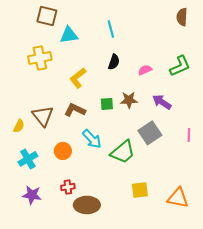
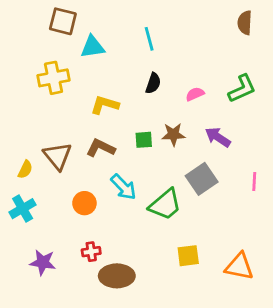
yellow L-shape: (78, 78) -> (105, 105), turned 55
cyan cross: (28, 159) -> (23, 209), moved

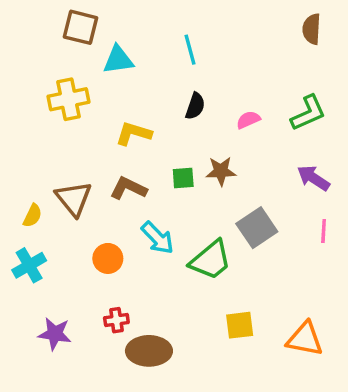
purple arrow: (218, 137) -> (313, 178), moved

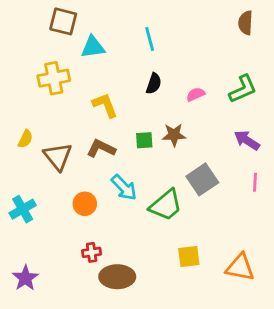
yellow L-shape: (134, 133) -> (105, 105), turned 52
yellow semicircle: (33, 216) -> (25, 139), moved
purple star: (55, 334) -> (25, 278), moved, turned 30

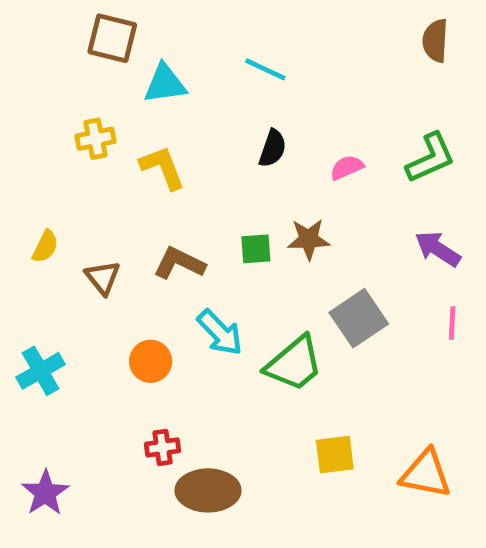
cyan line: (150, 39) -> (265, 69), turned -50
yellow cross: (54, 78) -> (96, 139), size x0.7
yellow L-shape: (105, 105) -> (163, 167), moved
brown triangle: (58, 156) -> (103, 278), size x0.7

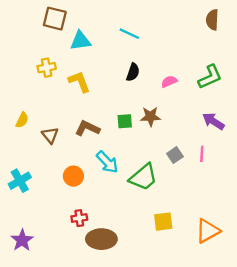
gray square: (359, 318) -> (175, 155), size x0.6
pink line: (452, 323) -> (202, 154), moved
orange triangle: (426, 474) -> (208, 231), turned -40

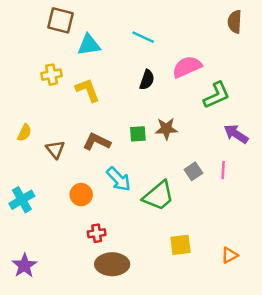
green L-shape: (210, 77) -> (217, 95), moved
pink semicircle: (169, 82) -> (187, 67), moved, size x1.6
red cross: (79, 218) -> (97, 233), moved
orange triangle: (208, 231) -> (230, 255), size x0.6

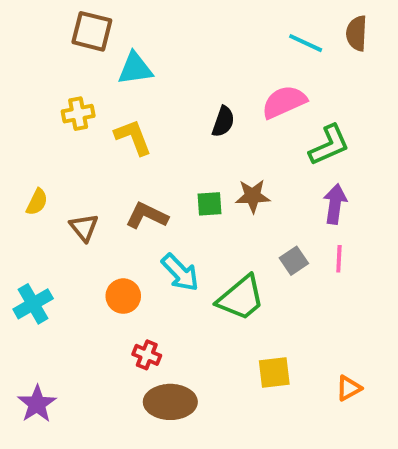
cyan line: (143, 37) -> (306, 43), moved
purple arrow: (236, 134) -> (335, 204), moved, turned 65
red cross: (97, 233) -> (147, 355), turned 30

